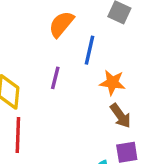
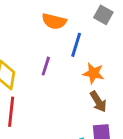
orange semicircle: (61, 24) -> (54, 21), turned -120

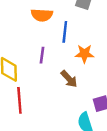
brown arrow: (98, 102) -> (69, 79), moved

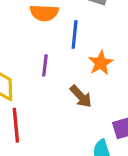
orange star: (84, 54) -> (101, 63), turned -30

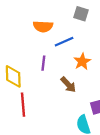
blue line: (75, 34) -> (64, 42), turned 60

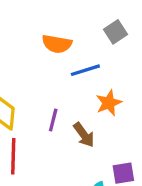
gray square: (81, 14) -> (115, 32), turned 32
purple line: (43, 63) -> (53, 120), moved

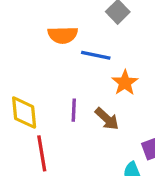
blue line: (85, 70) -> (96, 55), turned 40

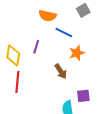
purple line: (74, 110) -> (36, 47), moved

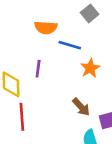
brown arrow: (61, 71) -> (81, 107), moved

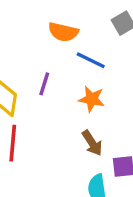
orange star: (90, 68) -> (92, 99), moved, turned 30

